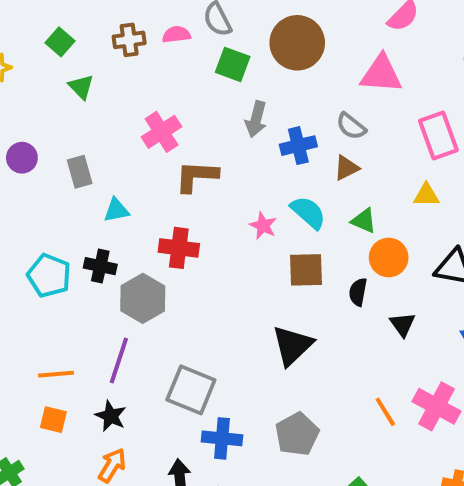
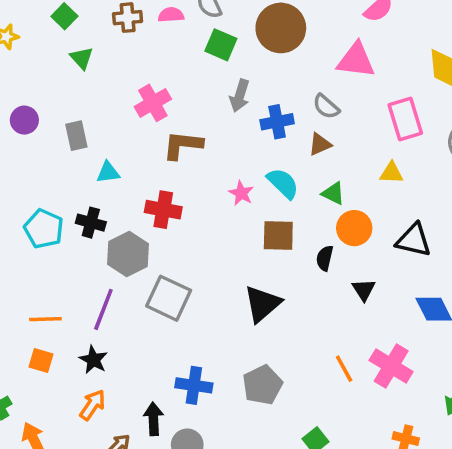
gray square: (191, 390) -> (169, 298), moved

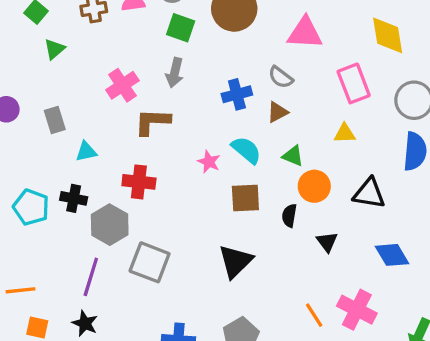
green triangle: (82, 58) -> (54, 49), turned 35
gray arrow: (240, 96) -> (175, 73), moved
orange line: (45, 319) -> (20, 290), moved

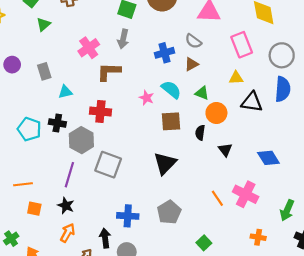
black triangle: (369, 193) -> (252, 102), moved

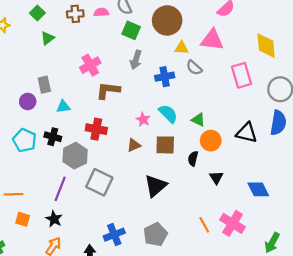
gray arrow: (123, 39) -> (136, 60), moved
brown triangle: (191, 64) -> (134, 145), moved
purple circle: (12, 65) -> (28, 101), moved
yellow triangle: (236, 78) -> (182, 48), moved
blue cross: (128, 216) -> (114, 235), turned -30

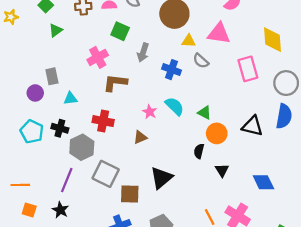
green square: (131, 30) -> (120, 31), moved
blue cross: (165, 77) -> (171, 70), turned 30
brown square: (165, 145) -> (130, 194), moved

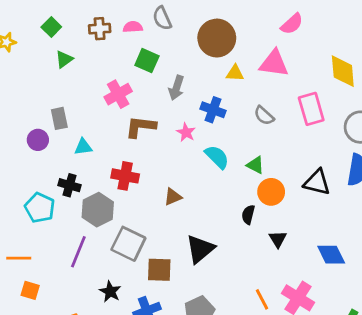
gray semicircle: (201, 61) -> (264, 116), moved
pink star: (150, 112) -> (186, 132), moved
cyan pentagon: (32, 132) -> (40, 208), moved
black star: (60, 210) -> (110, 292), moved

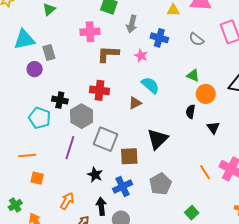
pink cross: (118, 94) -> (90, 32), turned 30
cyan triangle: (83, 147) -> (24, 39), moved, size x1.6
cyan semicircle: (217, 157) -> (150, 85), moved

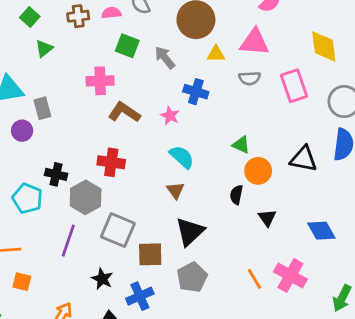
gray arrow: (132, 24) -> (165, 58), moved, turned 126
gray semicircle: (196, 39) -> (250, 78), moved, turned -42
brown L-shape: (108, 54) -> (124, 112), turned 30
brown triangle: (135, 103) -> (175, 190), moved, turned -40
gray pentagon: (160, 184) -> (192, 277), moved

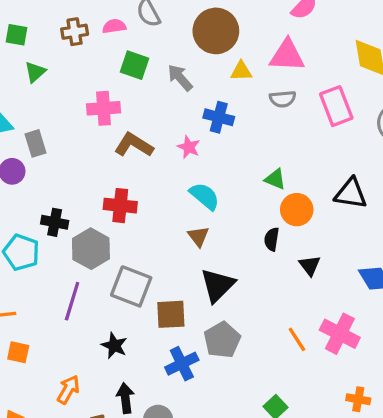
green square: (30, 17) -> (17, 35), turned -30
blue cross: (140, 296) -> (182, 364), moved

